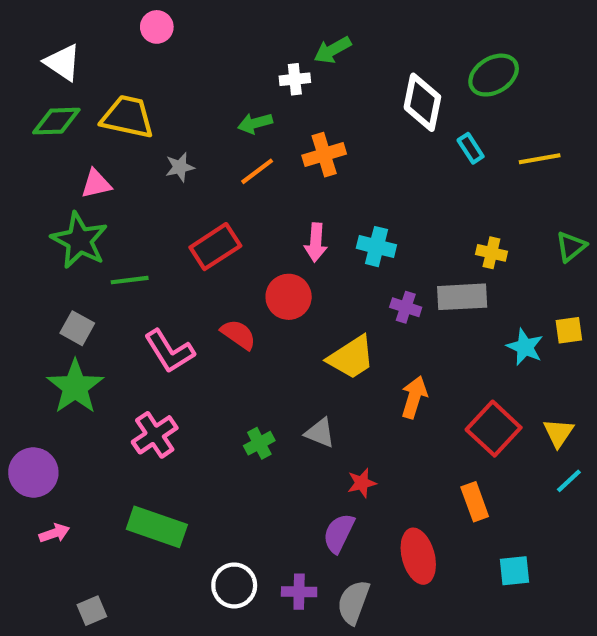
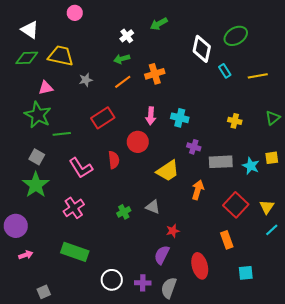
white cross: (295, 79) -> (127, 36), moved, turned -32
gray rectangle: (462, 297) -> (221, 162), moved
red semicircle: (238, 334) -> (114, 160), turned 48

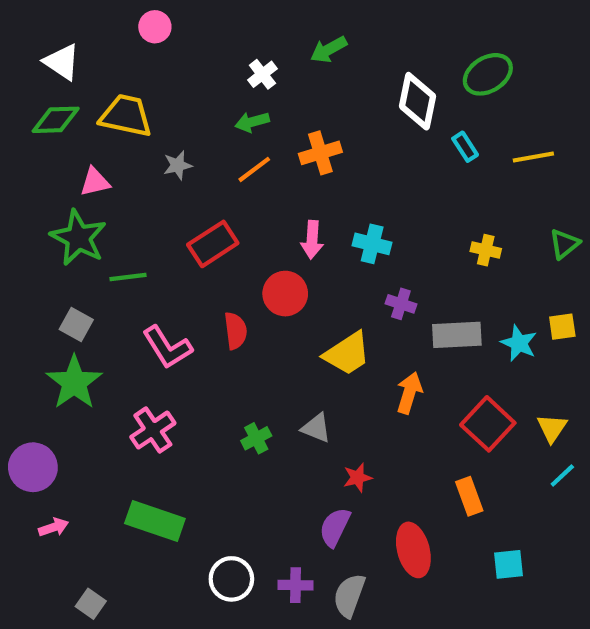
gray square: (44, 292) -> (91, 604), turned -32

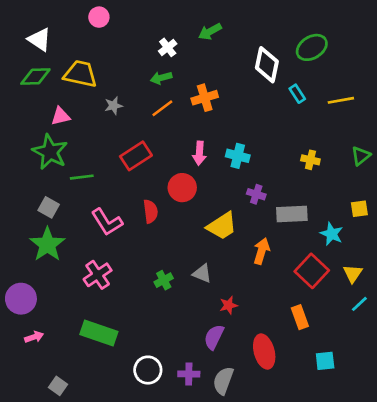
cyan star: (519, 343) -> (332, 234), moved

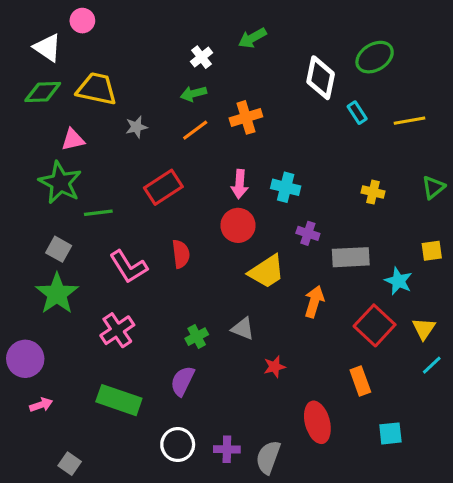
pink circle: (99, 17) -> (82, 21), moved
red circle: (182, 188) -> (238, 225), moved
purple semicircle: (214, 337) -> (182, 381), moved

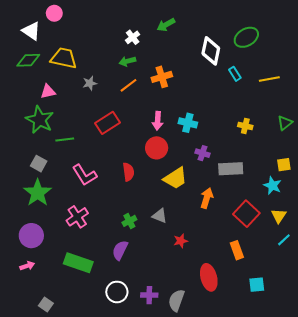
red semicircle: (181, 254) -> (128, 172), moved
cyan star: (398, 281) -> (272, 185), moved
purple circle: (25, 359) -> (31, 236), moved

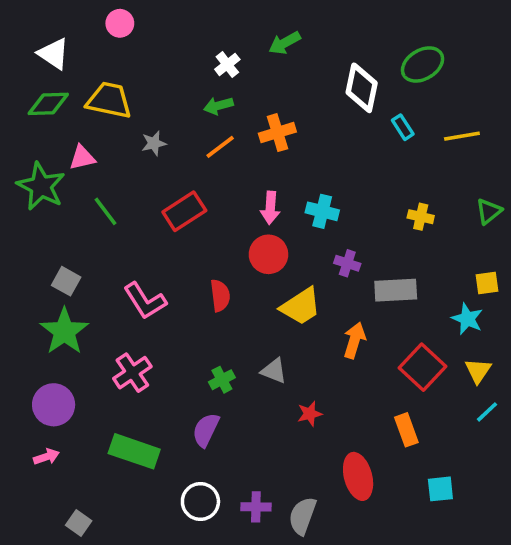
pink circle: (54, 13) -> (120, 23), moved
green star: (40, 120) -> (41, 186), moved
green line: (65, 140) -> (105, 211), moved, turned 60

